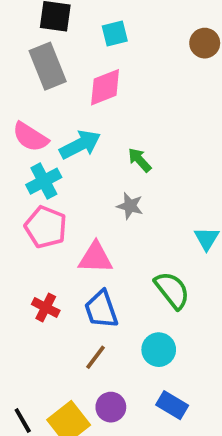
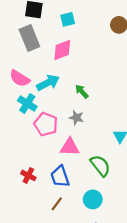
cyan cross: (44, 181) -> (27, 103), turned -30
pink pentagon: (46, 227) -> (46, 124), moved
pink triangle: (96, 258) -> (70, 147), moved

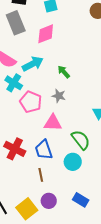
red cross: (28, 175) -> (15, 149), size x1.5
cyan circle: (93, 199) -> (73, 162), moved
brown line: (57, 204) -> (41, 175), turned -48

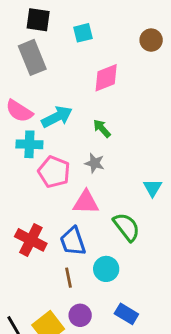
pink diamond: (46, 34) -> (106, 78), moved
cyan cross: (14, 83) -> (29, 144), turned -30
cyan circle: (73, 162) -> (106, 269), moved

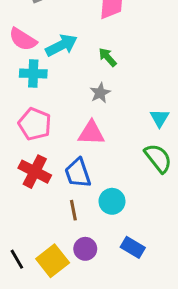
gray star: (95, 163) -> (100, 93), turned 30
pink pentagon: (54, 172) -> (35, 124), moved
green semicircle: (126, 227) -> (158, 158), moved

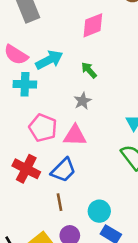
pink pentagon: (35, 124) -> (43, 128), moved
blue trapezoid: (78, 173) -> (63, 170), turned -116
cyan circle: (112, 201) -> (99, 211), moved

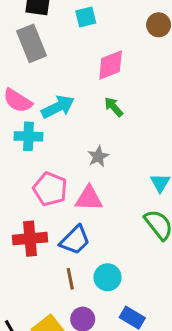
green arrow: (89, 70) -> (114, 107), moved
red cross: (26, 169) -> (30, 239), turned -32
cyan circle: (99, 211) -> (107, 277), moved

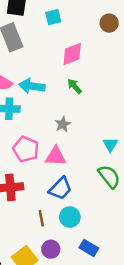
cyan arrow: (58, 107) -> (32, 86), turned -145
blue trapezoid: (75, 240) -> (60, 188), moved

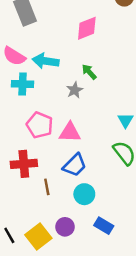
green arrow: (75, 86) -> (89, 72), moved
gray star: (63, 124) -> (75, 90), moved
brown line: (41, 218) -> (47, 187), moved

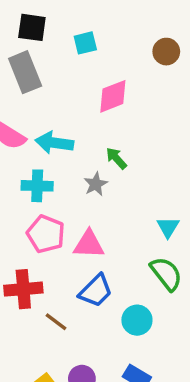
cyan cross: (23, 84) -> (37, 186), moved
brown line: (47, 187) -> (56, 322), turned -42
cyan circle: (84, 194) -> (137, 320), moved

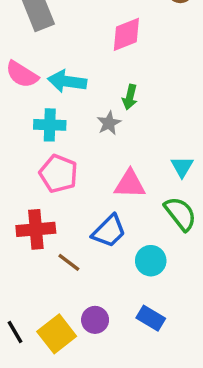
green arrow: (116, 158) -> (130, 97), turned -125
pink triangle: (89, 244) -> (130, 184), moved

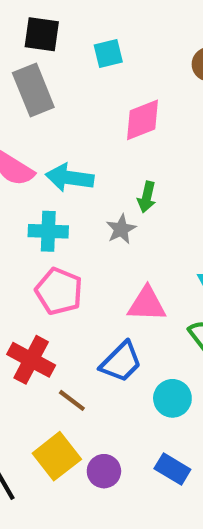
red cross: (36, 229) -> (31, 360), turned 33
yellow square: (57, 334) -> (57, 456), moved

